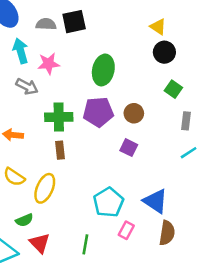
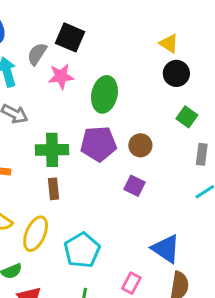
black square: (74, 22) -> (70, 37), turned 35
gray semicircle: (46, 24) -> (37, 54), moved, turned -60
pink star: (49, 64) -> (61, 76), moved
cyan pentagon: (108, 202) -> (82, 250), moved

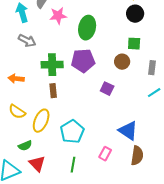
green square: (187, 117) -> (134, 44), moved, turned -32
brown circle: (140, 145) -> (122, 62), moved

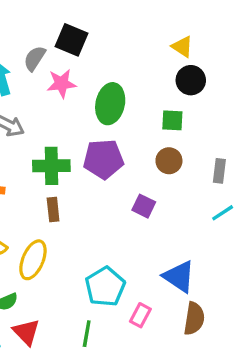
green square: (134, 44) -> (172, 120), moved
cyan pentagon: (72, 132) -> (105, 287), moved

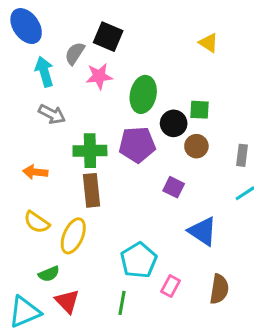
black circle: (191, 80) -> (174, 123), moved
brown rectangle: (53, 209) -> (91, 190), size x1.5
blue triangle: (179, 277) -> (203, 231), moved

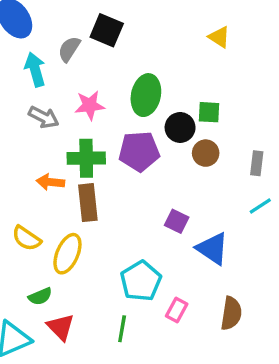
pink star: (99, 76) -> (90, 105), moved
orange arrow: (35, 172) -> (50, 182), moved
purple square: (174, 187) -> (177, 221), moved

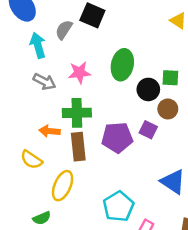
purple pentagon: (139, 151) -> (117, 138), moved
purple square: (177, 221) -> (148, 130), moved
yellow semicircle: (27, 238) -> (31, 160), moved

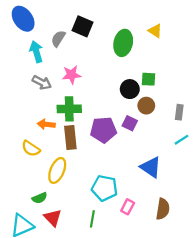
green ellipse: (122, 65) -> (123, 43), moved
cyan pentagon: (118, 206) -> (104, 188), turned -30

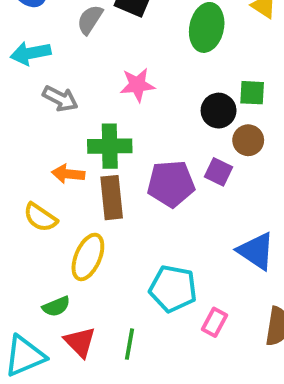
cyan arrow: (36, 52) -> (31, 53), moved, turned -85
pink star: (71, 75) -> (137, 85), moved
green line: (92, 219) -> (129, 344), moved

